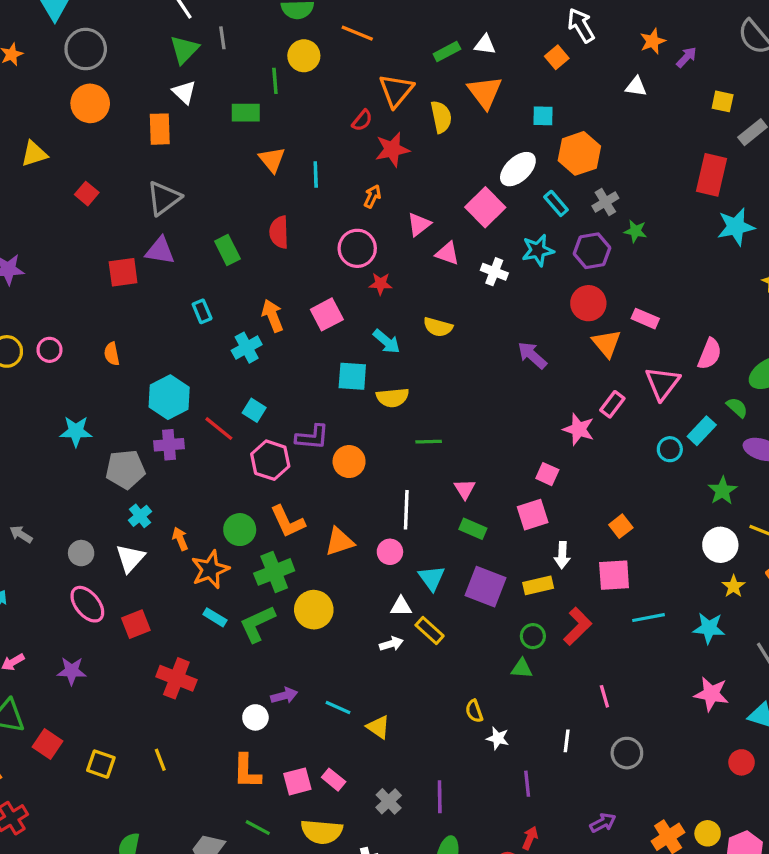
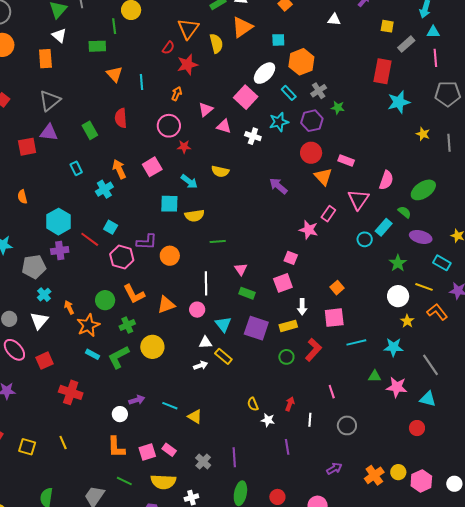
orange triangle: (485, 92) -> (242, 27), turned 35
green cross: (274, 572) -> (127, 325), size x0.7
green triangle: (522, 669) -> (375, 376), moved
red arrow: (530, 838) -> (290, 404), moved

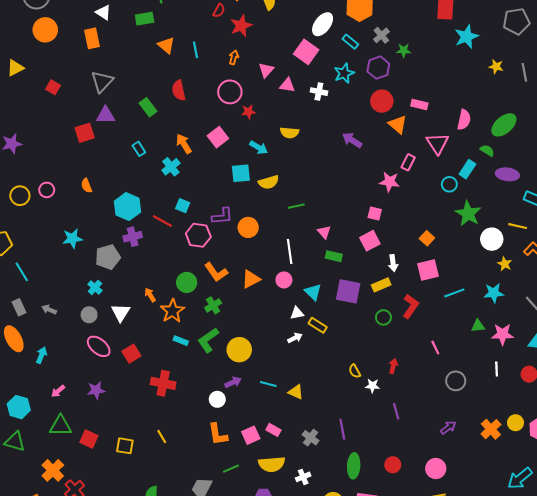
green star: (398, 263) -> (468, 214), moved, size x1.4
cyan cross: (44, 295) -> (95, 287), moved
yellow circle: (152, 347) -> (239, 350), moved
white line: (310, 420) -> (497, 369), moved
green line: (124, 481) -> (231, 469), turned -42

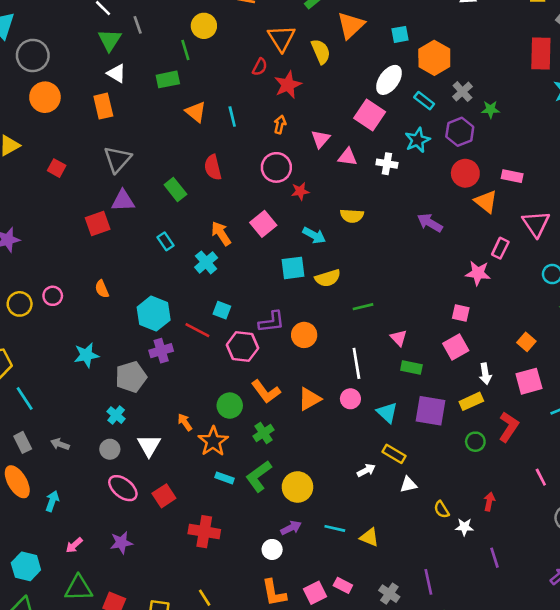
white triangle: (297, 313) -> (408, 485), moved

